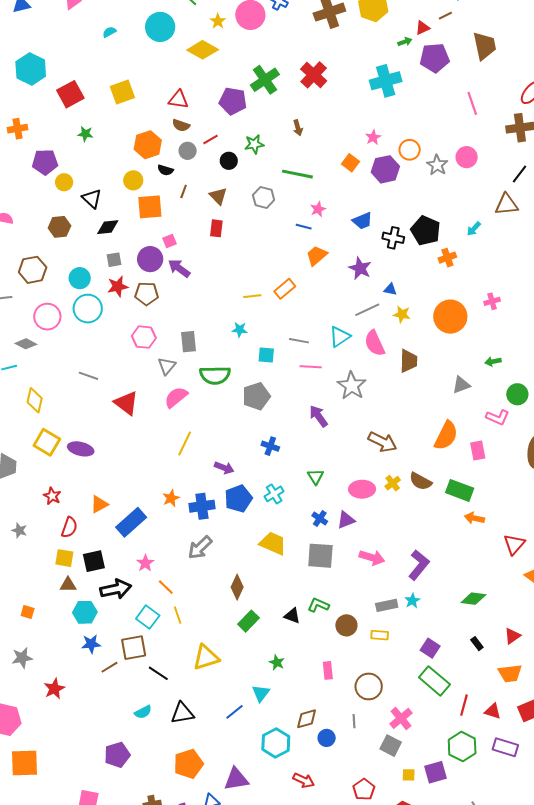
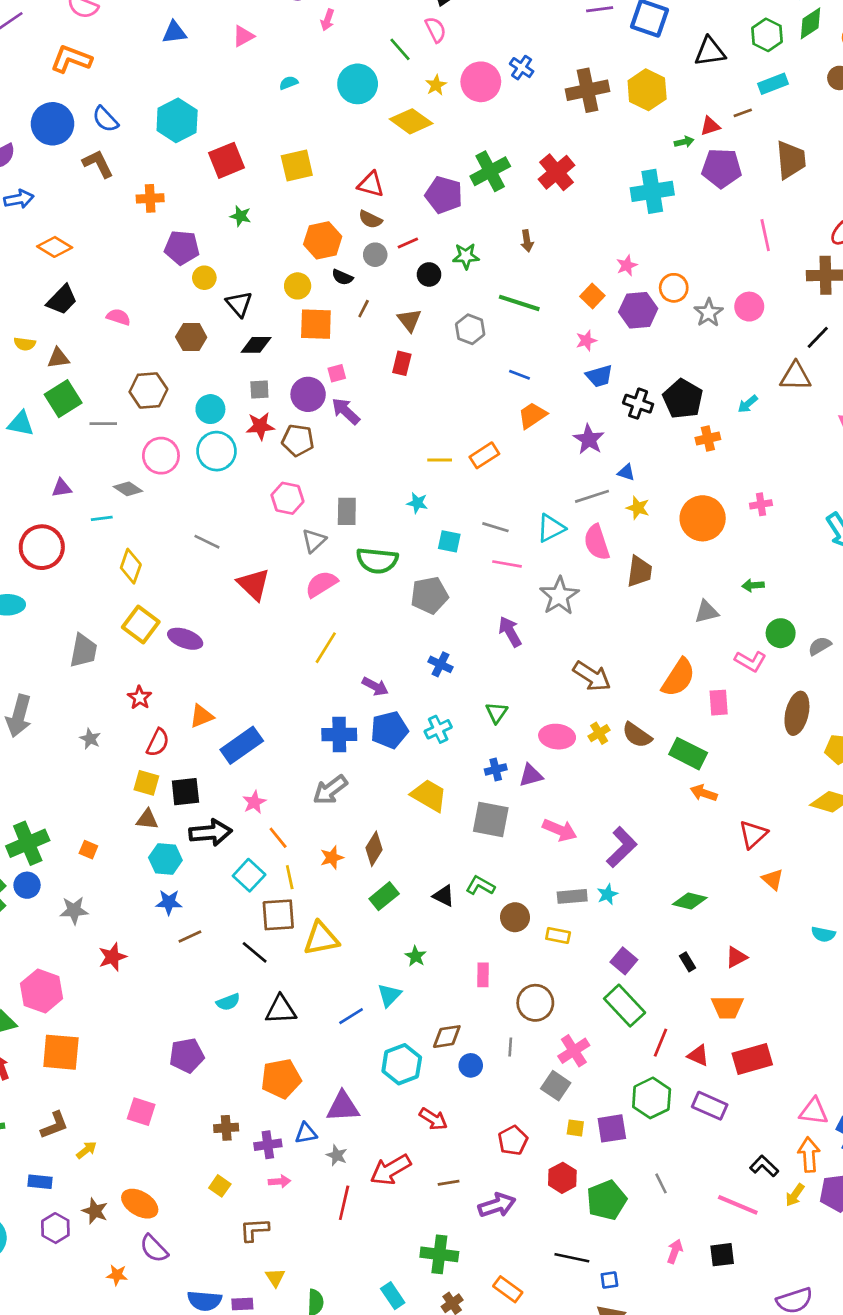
pink star: (318, 209) -> (586, 341), moved
orange star: (171, 498) -> (332, 858), moved
blue cross: (320, 519) -> (496, 769), turned 35
brown square: (134, 648) -> (278, 915), moved

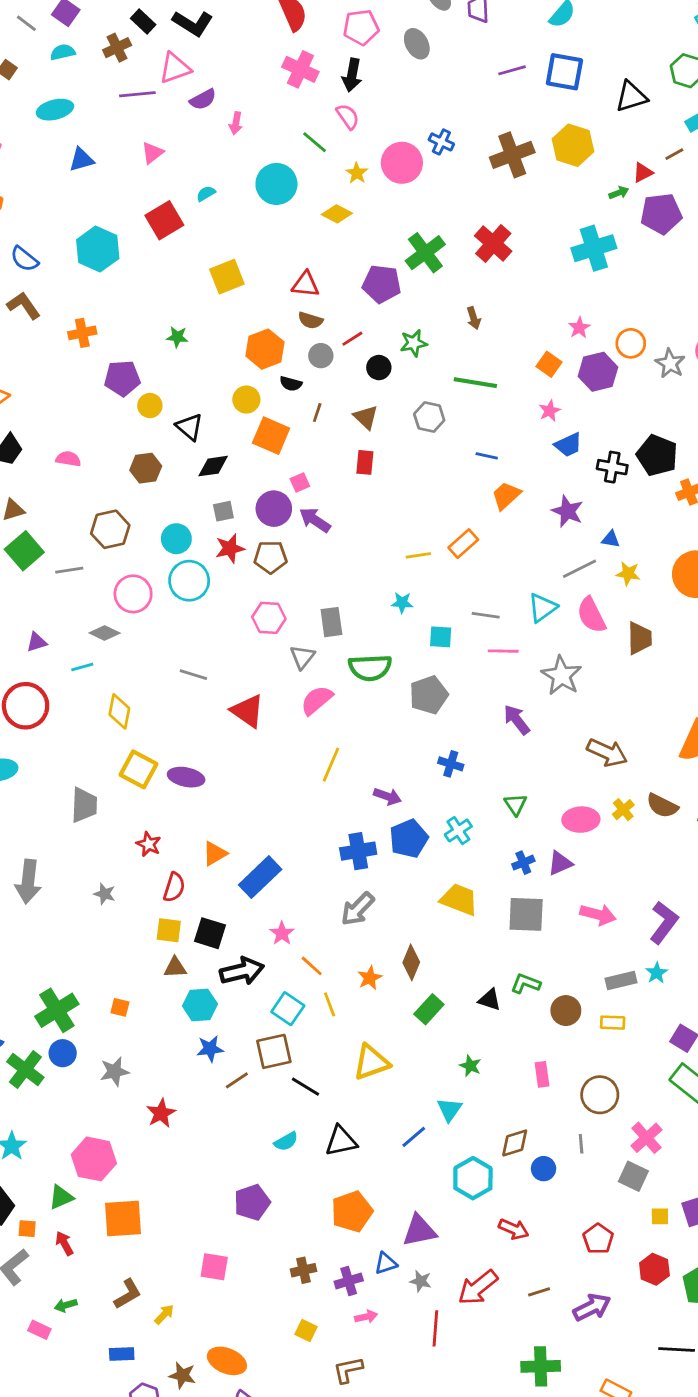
yellow diamond: (411, 121) -> (337, 214), size x0.7
red square: (226, 160) -> (164, 220), moved
orange square: (316, 324) -> (271, 436), turned 30
black square: (185, 792) -> (210, 933), turned 32
brown square: (278, 915) -> (274, 1051), moved

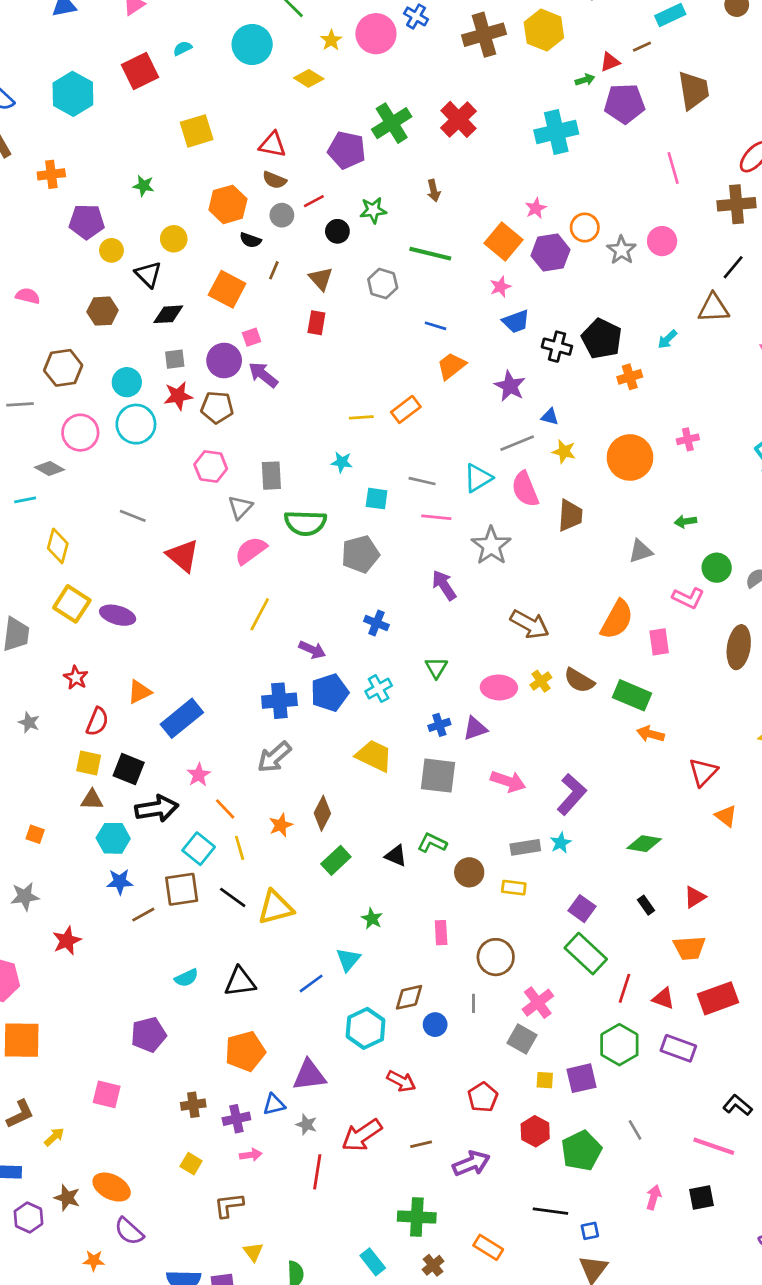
orange square: (549, 364) -> (503, 241), size x1.5
yellow circle: (246, 400) -> (174, 239), moved
black line: (305, 1087) -> (233, 897), moved

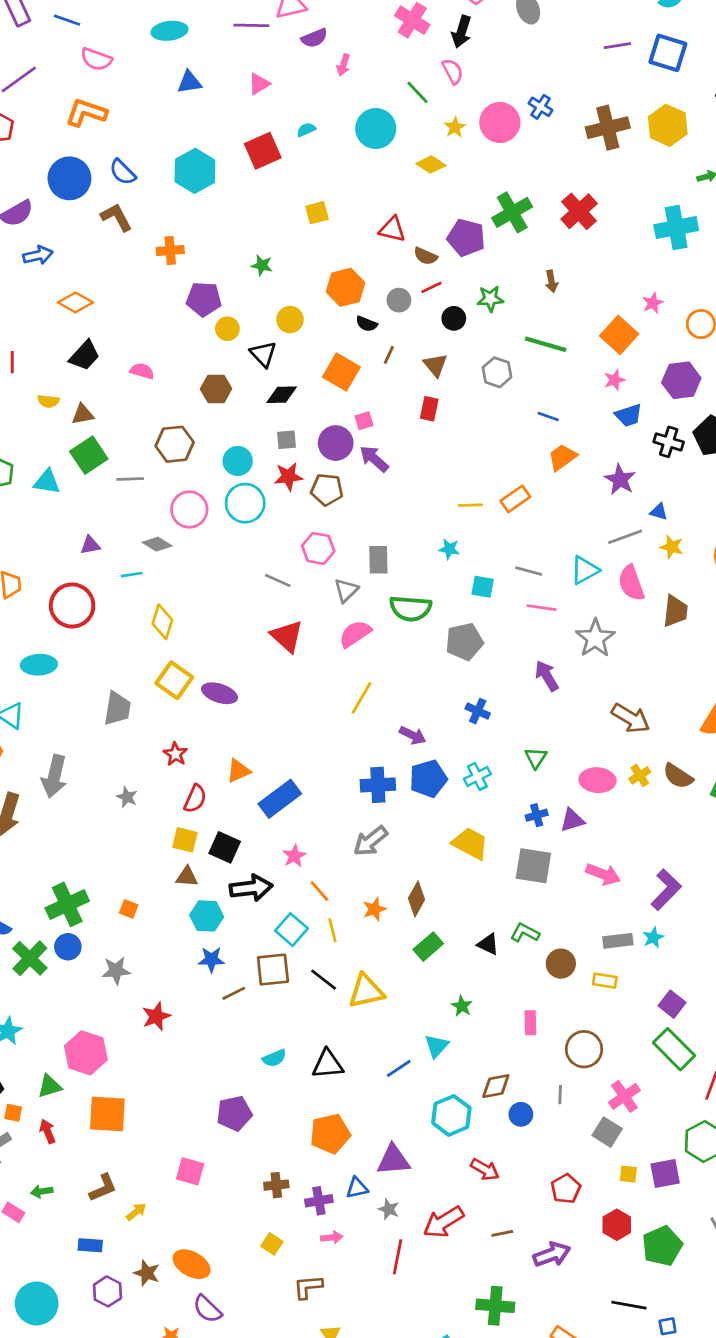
yellow square: (197, 131) -> (317, 213), size x0.7
brown semicircle: (274, 180) -> (426, 256), moved
purple hexagon: (551, 253) -> (681, 380), moved
gray line: (133, 516) -> (278, 580), moved

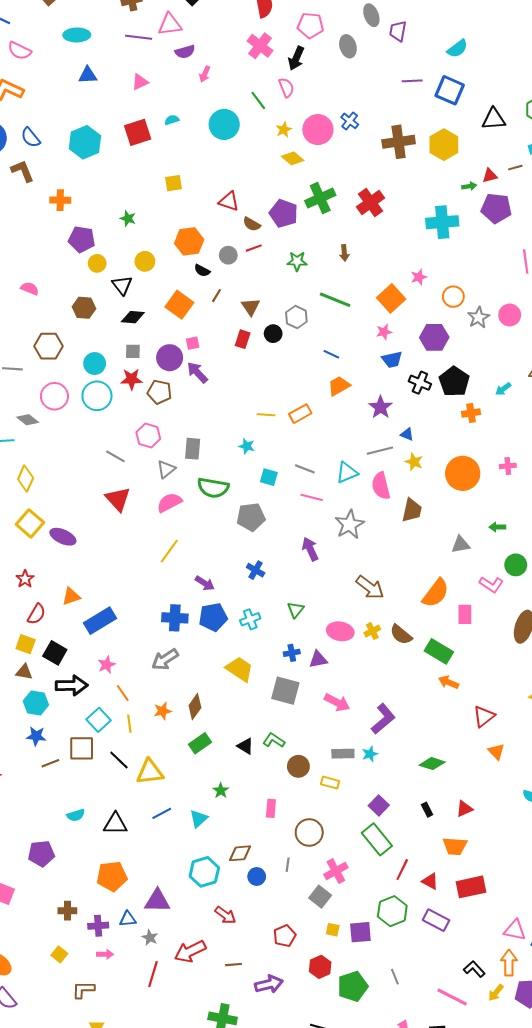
yellow diamond: (431, 165) -> (293, 158), moved
black circle: (454, 318) -> (273, 334), moved
blue line: (399, 1068) -> (162, 813), moved

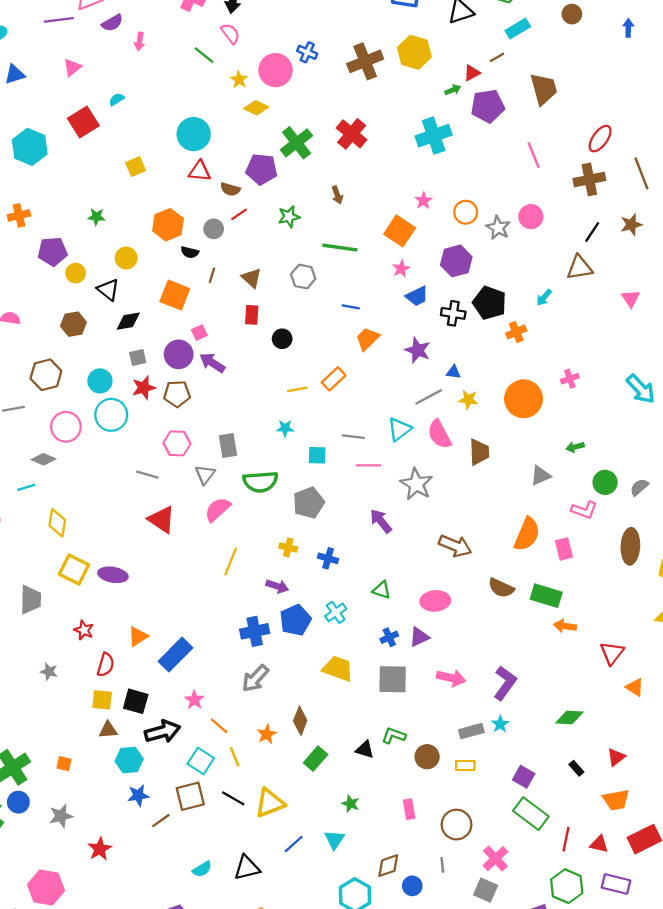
cyan circle: (224, 124) -> (194, 134), moved
black circle: (273, 334) -> (282, 339), moved
green triangle: (296, 610) -> (382, 590), turned -36
yellow cross: (372, 631) -> (288, 548), moved, turned -35

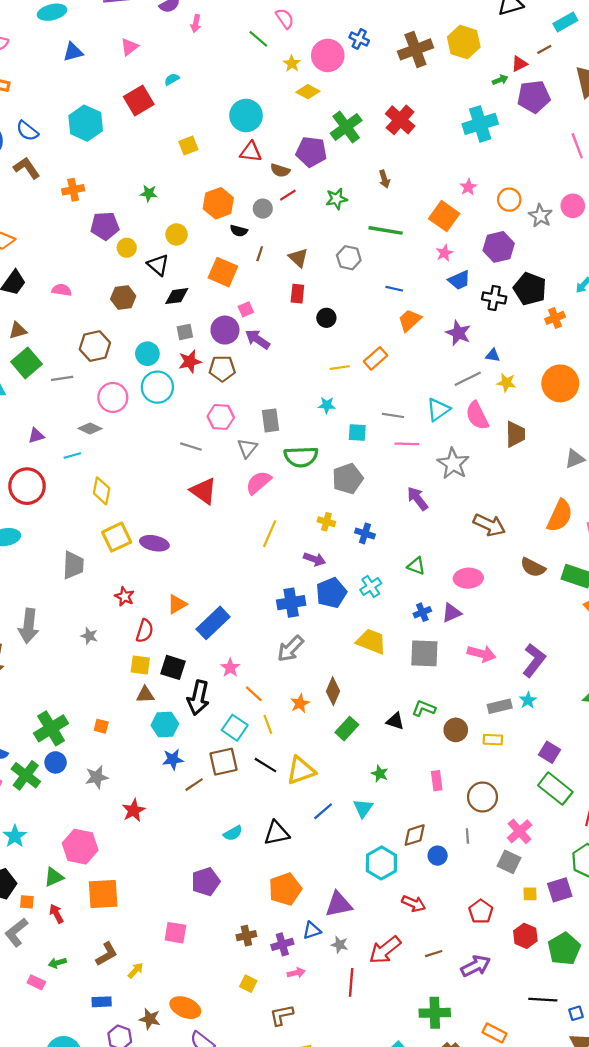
yellow square: (74, 570) -> (117, 537), turned 36
black arrow: (163, 732) -> (198, 698), turned 116

